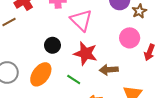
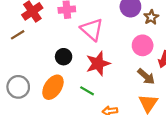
red star: (86, 54) -> (98, 64), turned -30
brown arrow: (109, 70) -> (146, 76), moved, turned -132

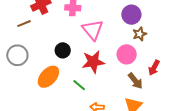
brown star: (151, 17) -> (140, 34), moved
pink circle: (143, 45) -> (127, 54), moved
gray circle: (18, 87) -> (17, 55), moved

